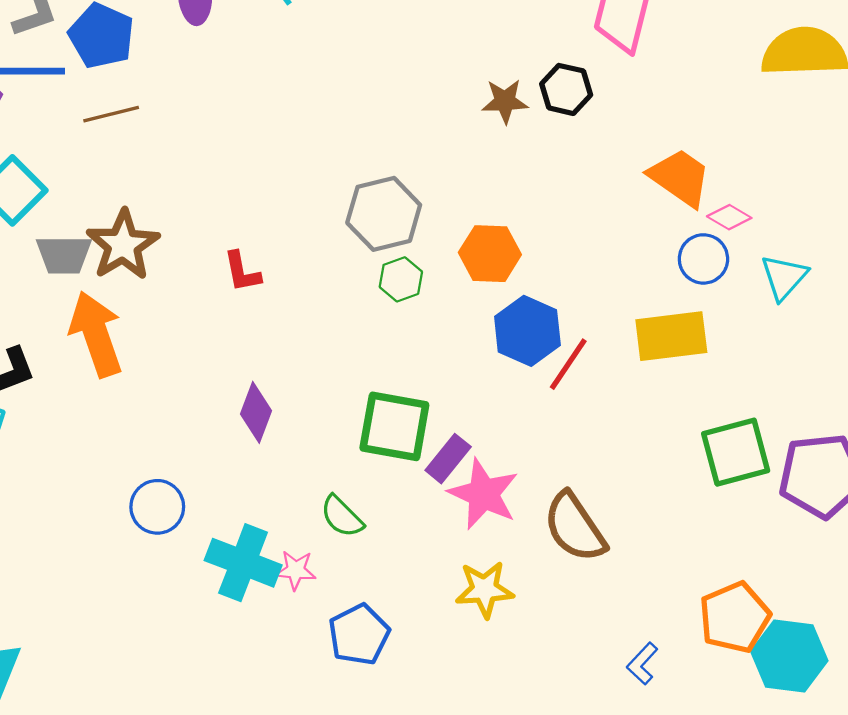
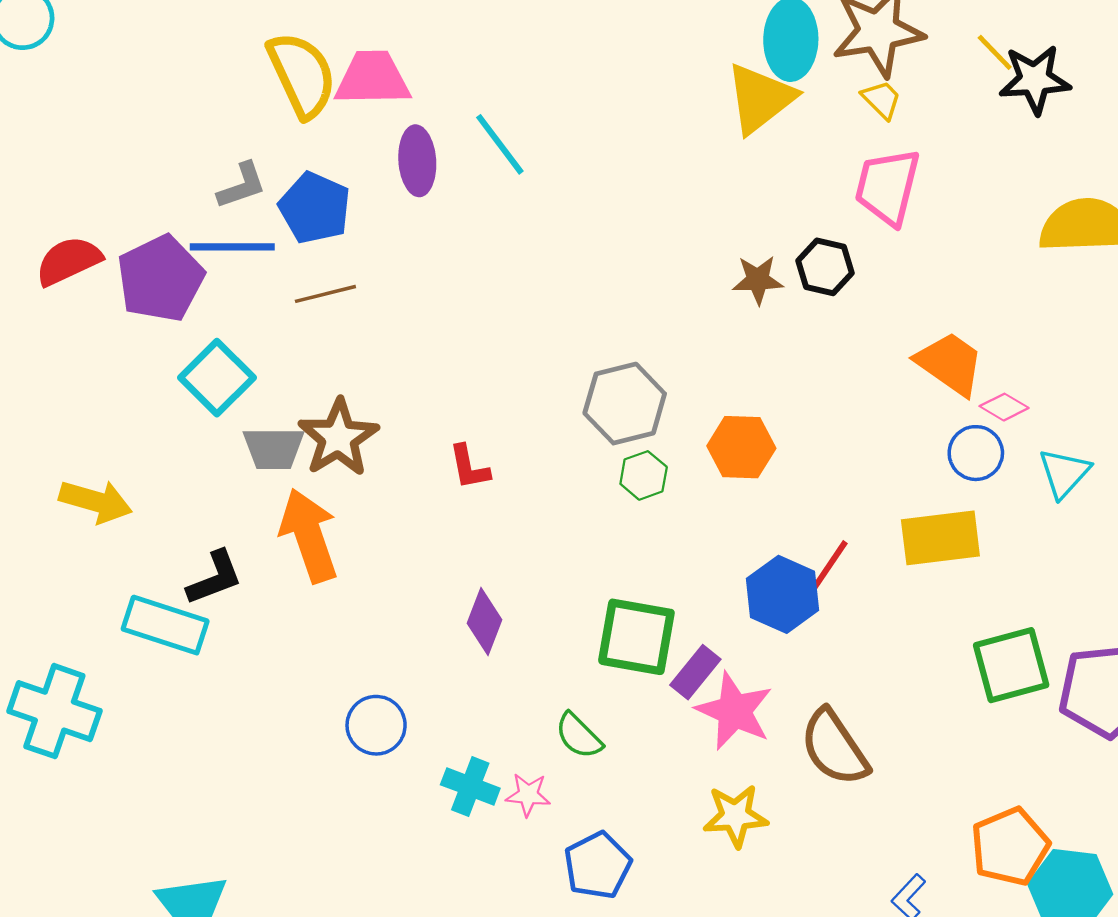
blue hexagon: (527, 331) -> (783, 594), moved
cyan cross: (243, 563) -> (470, 786), size x0.7

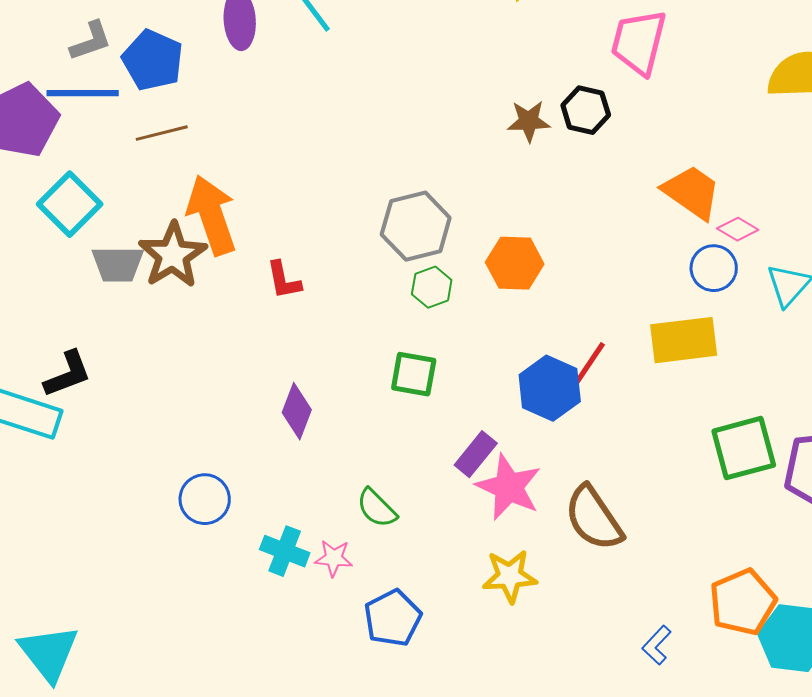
orange arrow: (309, 535) -> (212, 215), moved
green square: (636, 637) -> (414, 374), moved, size x0.7

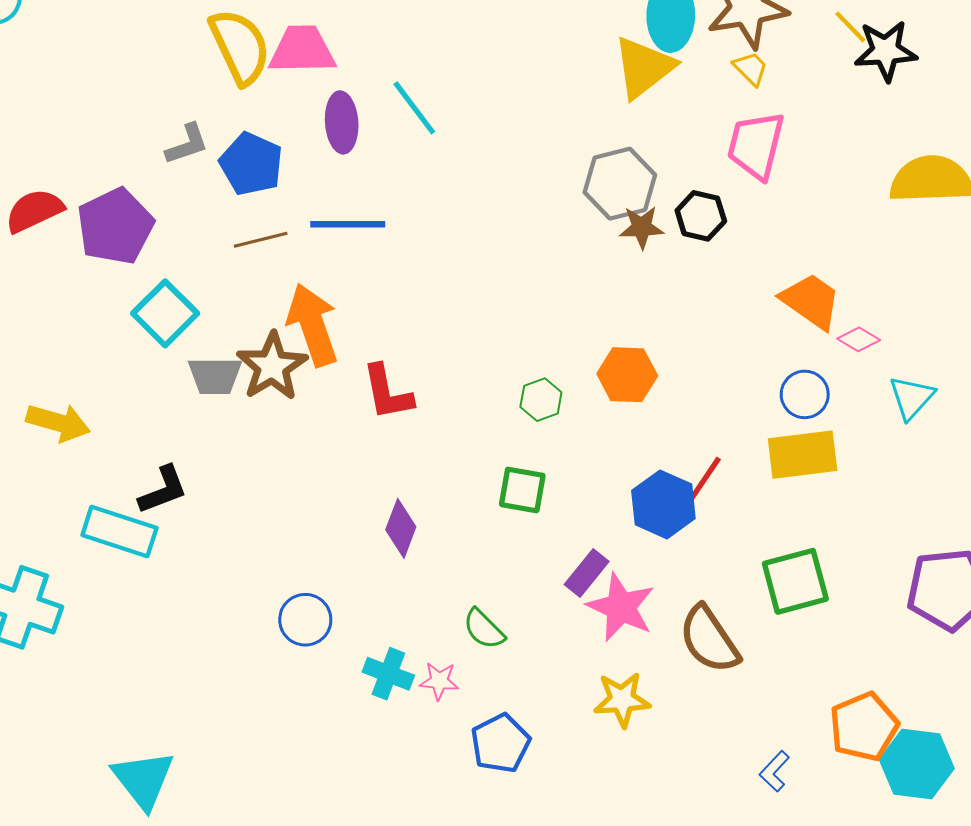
blue line: (83, 93) -> (348, 224), moved
gray hexagon: (416, 226) -> (620, 184), moved
blue circle: (714, 268) -> (805, 394), moved
red L-shape: (284, 280) -> (387, 392), size x1.4
green square: (744, 448) -> (795, 581), moved

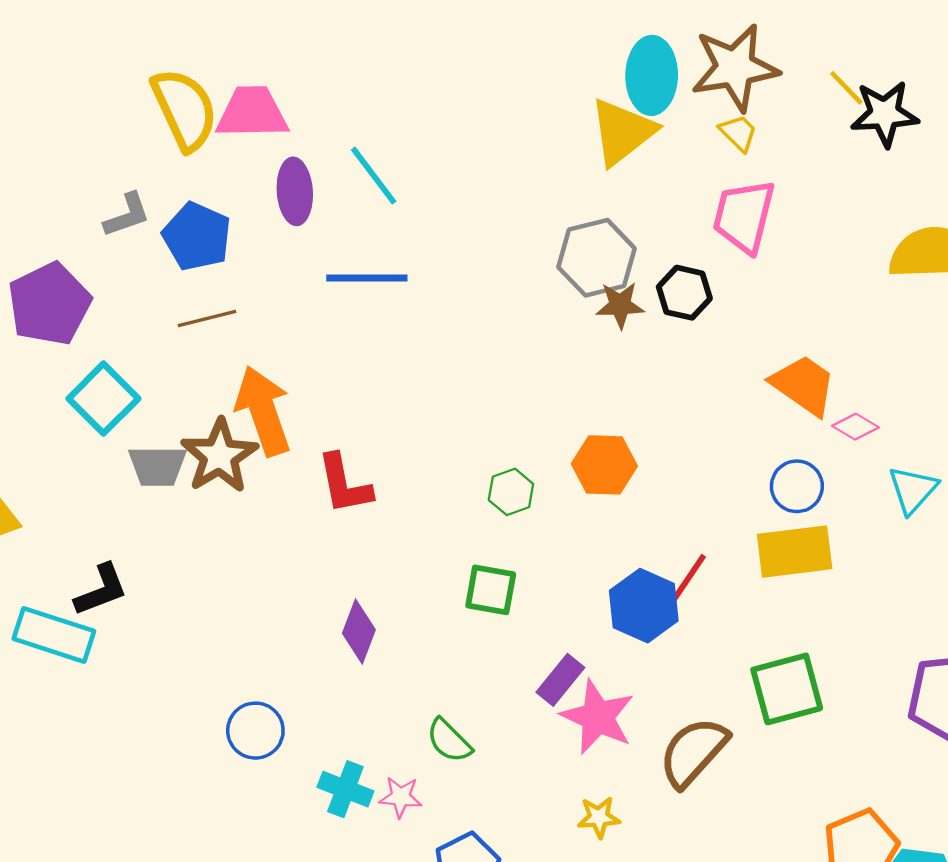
blue line: (348, 224) -> (367, 278), moved
brown semicircle: (709, 639) -> (693, 752), turned 76
yellow star: (622, 700) -> (599, 817), size x0.7

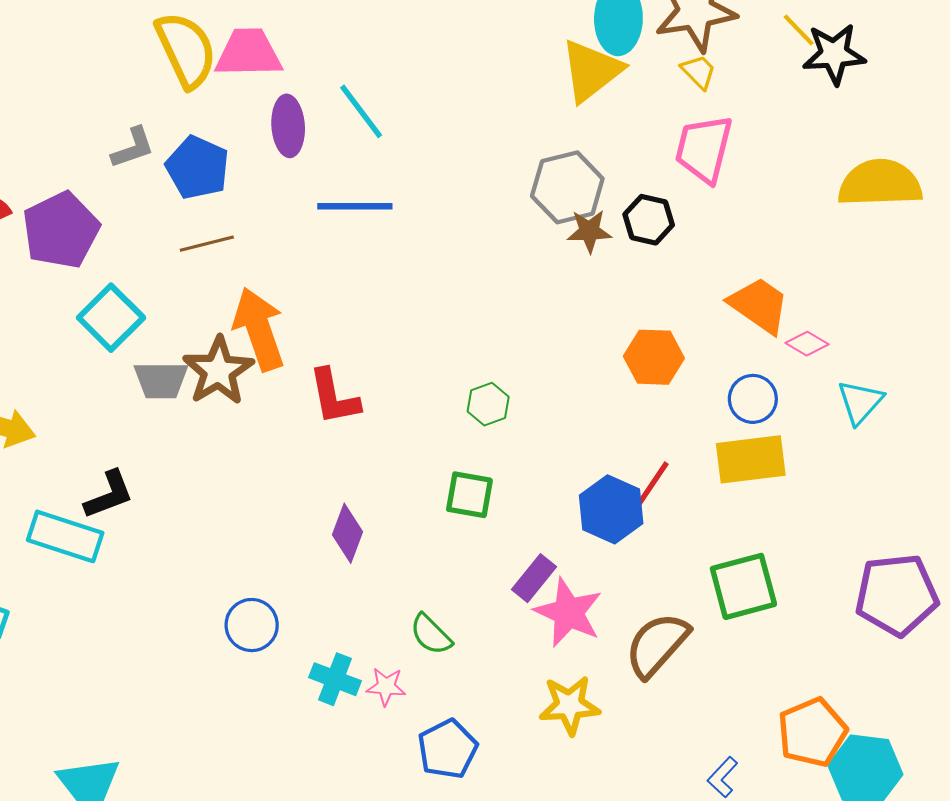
orange hexagon: (604, 465) -> (654, 357), moved
yellow star: (599, 817) -> (569, 705), size x1.5

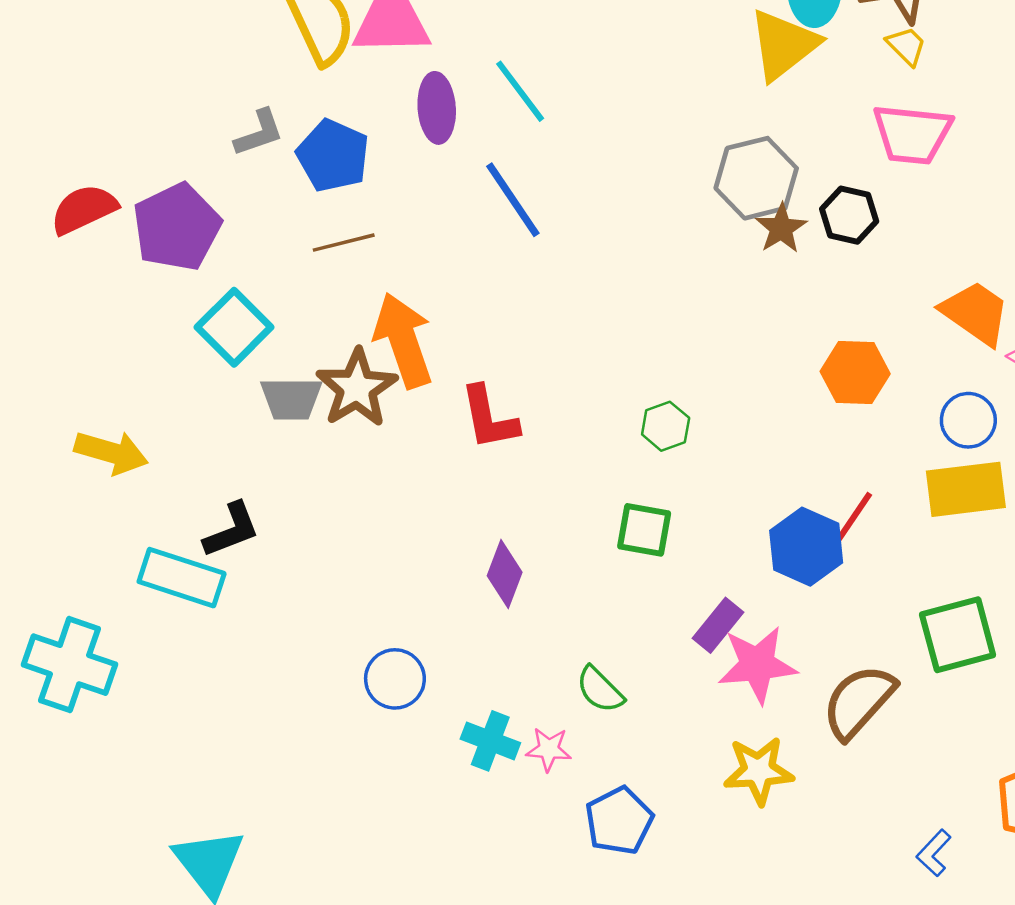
pink trapezoid: (704, 149) -> (912, 134), turned -98
blue line: (355, 206) -> (513, 200), turned 56
brown star: (589, 231) -> (781, 228), turned -30
pink star: (568, 613) -> (757, 665), turned -30

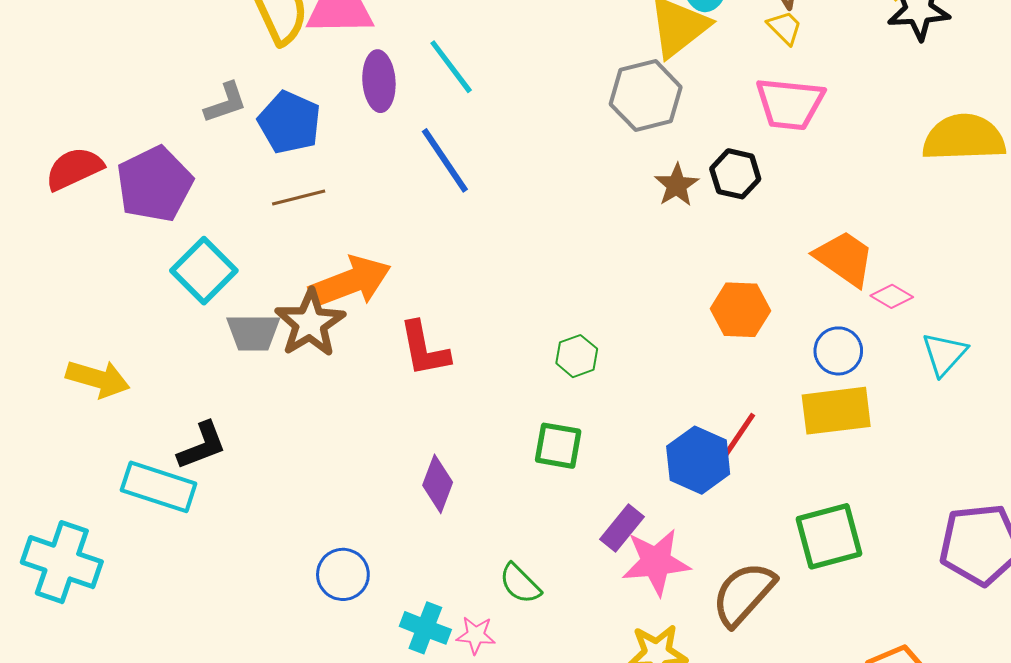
gray hexagon: (756, 178) -> (646, 96), moved
orange arrow: (403, 340) -> (350, 282), turned 88

